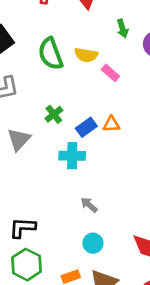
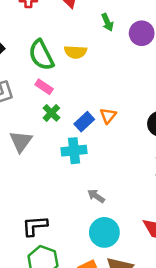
pink rectangle: (110, 73) -> (44, 87), moved
orange triangle: (111, 124) -> (108, 116), turned -42
cyan circle: (93, 243) -> (104, 232), size x1.5

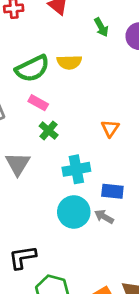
green semicircle: (41, 55) -> (32, 69), turned -84
blue rectangle: (84, 122) -> (112, 191), moved, turned 54
black L-shape: (35, 226) -> (22, 257), moved
cyan circle: (104, 232) -> (74, 212), moved

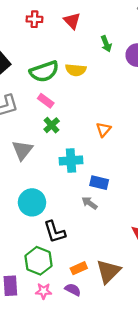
cyan circle: (74, 212) -> (32, 202), moved
black L-shape: (22, 257) -> (55, 232), moved, turned -105

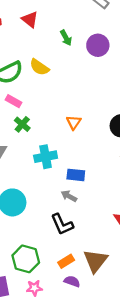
yellow semicircle: (76, 70) -> (39, 67), turned 36
black L-shape: (55, 232) -> (62, 224), moved
purple semicircle: (73, 290) -> (72, 281), moved

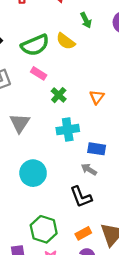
green arrow: (66, 38) -> (86, 20), moved
green cross: (22, 124) -> (59, 95), moved

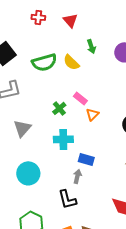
pink rectangle: (39, 73) -> (80, 98), moved
gray arrow: (89, 169) -> (77, 176), turned 64

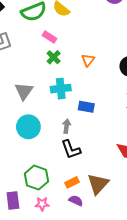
pink rectangle: (80, 98) -> (50, 37), moved
gray triangle: (22, 128) -> (24, 91), moved
gray arrow: (77, 176) -> (67, 126), moved

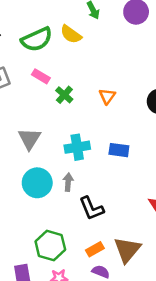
pink rectangle: (50, 37) -> (41, 76), moved
cyan cross: (61, 89) -> (77, 147), moved
blue rectangle: (86, 107) -> (119, 150), moved
gray arrow: (67, 126) -> (68, 182), moved

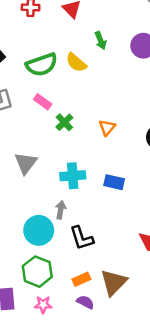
cyan circle: (37, 183) -> (39, 230), moved

